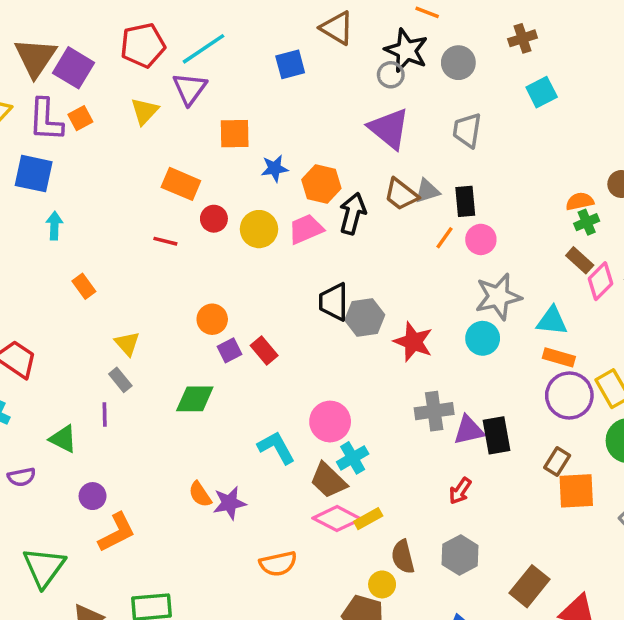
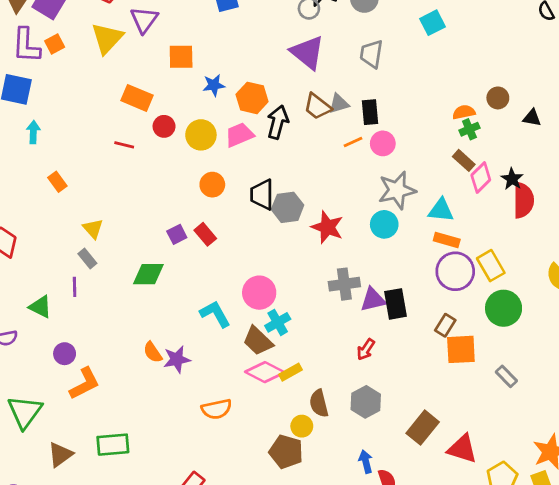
yellow triangle: (145, 111) -> (107, 38), size x1.4
orange line: (444, 238) -> (353, 142), turned 30
orange circle: (212, 319) -> (212, 185), moved

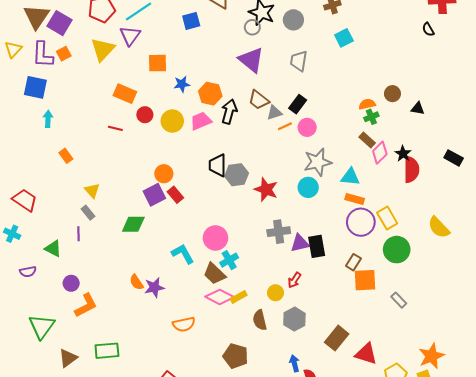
gray triangle: (339, 104) -> (274, 113), moved
black rectangle: (370, 112) -> (298, 104), turned 42
orange circle: (212, 185) -> (164, 174), moved
purple square: (177, 234) -> (154, 195), size x1.5
yellow circle: (302, 426) -> (276, 293), moved

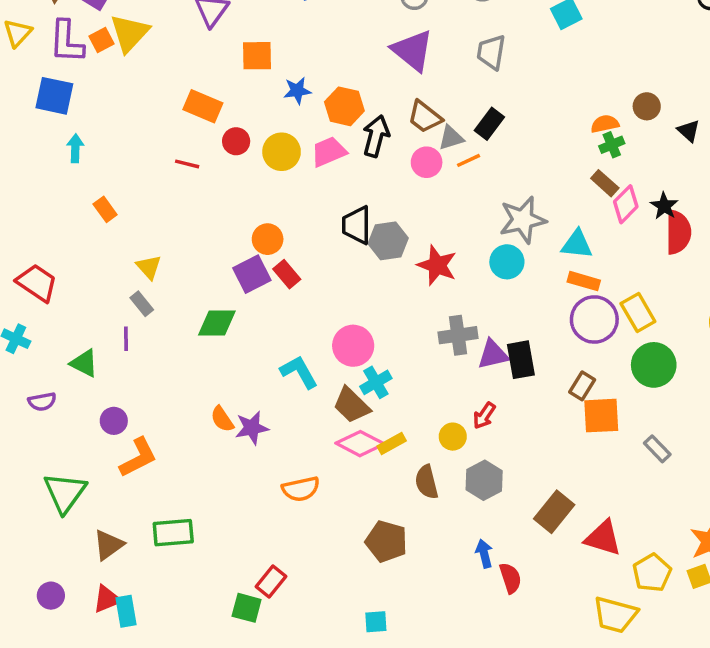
yellow triangle: (103, 49) -> (130, 33), moved
black triangle: (418, 108) -> (689, 131), turned 32
pink circle: (307, 127) -> (427, 162), moved

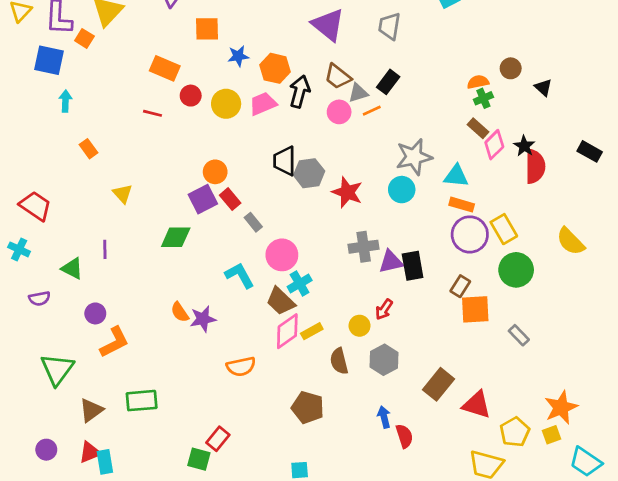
orange square: (102, 40) -> (84, 38), moved, turned -30
gray rectangle: (142, 304) -> (253, 222), moved
pink diamond: (360, 444) -> (287, 331), turned -63

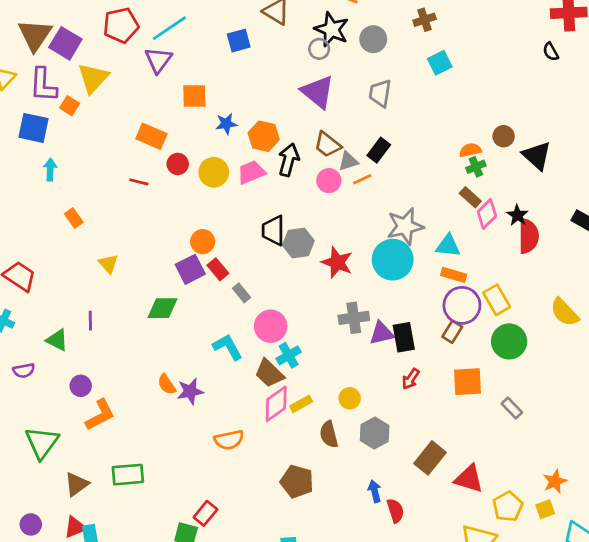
black triangle: (543, 87) -> (537, 156), size x1.6
cyan circle: (402, 190) -> (393, 260), size x1.5
brown rectangle: (460, 286) -> (452, 332), moved
red arrow: (384, 309) -> (411, 379), moved
orange star: (561, 407) -> (555, 481), size x0.7

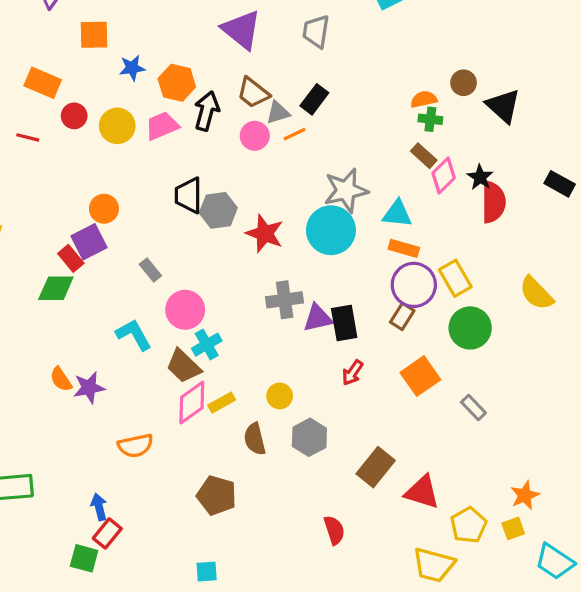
green cross: (476, 167) -> (430, 119), turned 30
red rectangle: (218, 269) -> (71, 258), moved
orange square: (468, 382) -> (420, 376), turned -32
blue arrow: (375, 491) -> (99, 507), moved

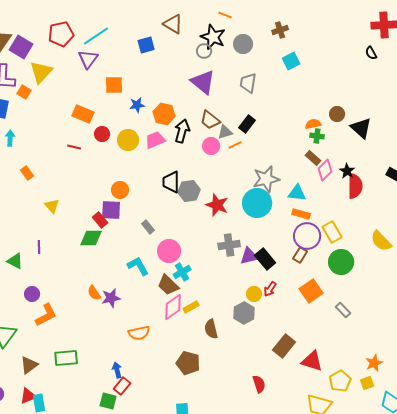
purple square: (89, 242) -> (111, 210), turned 30
black rectangle: (344, 323) -> (265, 259), turned -30
yellow circle: (280, 396) -> (254, 294), moved
gray hexagon: (309, 437) -> (244, 313), moved

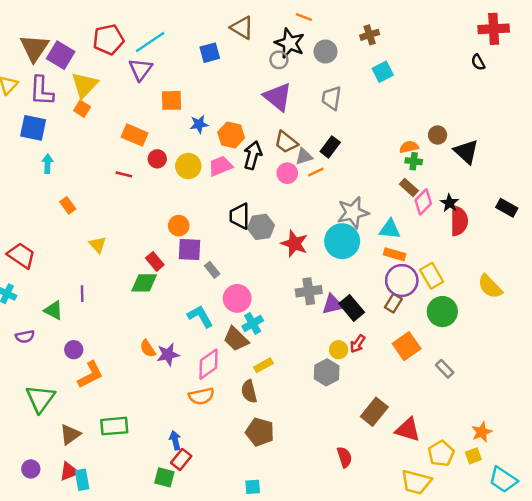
orange square: (24, 92) -> (82, 109), moved
purple square: (111, 210) -> (189, 250), moved
pink diamond: (173, 307) -> (209, 364), moved
brown semicircle: (211, 329) -> (249, 391), moved

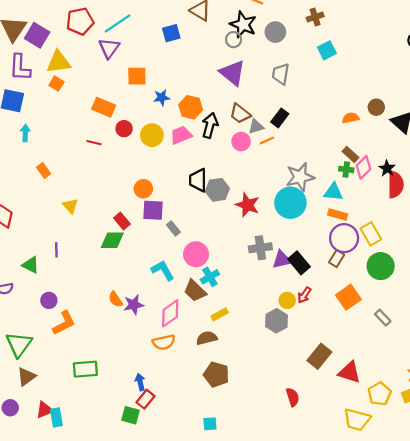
yellow triangle: (84, 85) -> (59, 62), turned 40
green cross: (414, 161) -> (346, 169), moved
brown semicircle: (249, 391) -> (207, 338), turned 90
brown triangle: (70, 434) -> (26, 377), moved

